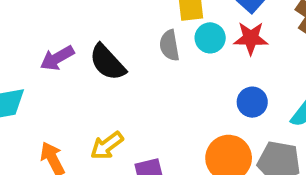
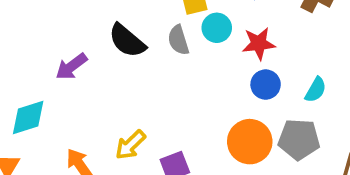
red star: (251, 38) -> (259, 44), moved
black semicircle: (107, 62) -> (127, 41), moved

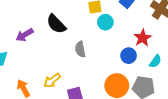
gray semicircle: (178, 40) -> (80, 49), moved
red star: (259, 44) -> (143, 38), moved, turned -30

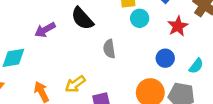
red star: (143, 38) -> (178, 26), moved

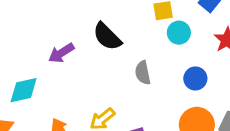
blue circle: (165, 58) -> (195, 78), moved

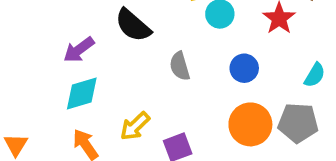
cyan diamond: (24, 90) -> (82, 93), moved

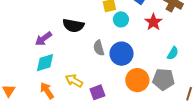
black semicircle: (133, 25) -> (73, 25), turned -30
blue circle: (244, 68) -> (122, 54), moved, size x1.5
yellow arrow: (135, 126) -> (74, 81), turned 72

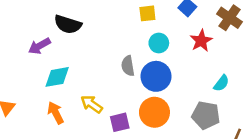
cyan circle: (121, 19) -> (159, 43), moved
black semicircle: (73, 25) -> (68, 24), moved
purple arrow: (44, 39) -> (39, 46), moved
orange circle: (137, 80) -> (154, 112), moved

